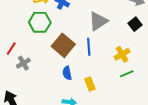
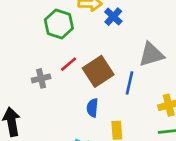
green hexagon: (40, 22) -> (59, 24), moved
red line: (11, 49) -> (69, 64), moved

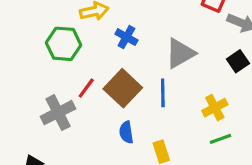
blue cross: (113, 17) -> (126, 37), moved
gray cross: (41, 78) -> (58, 113), size x1.5

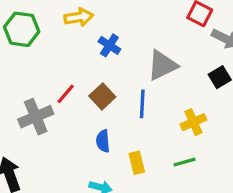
green hexagon: (63, 44) -> (22, 29), moved
brown square: (123, 88) -> (102, 96), size x0.7
green line: (221, 139) -> (185, 162), moved

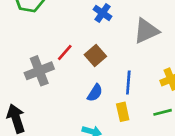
blue line: (142, 104) -> (128, 83), moved
blue semicircle: (103, 141) -> (95, 93), turned -144

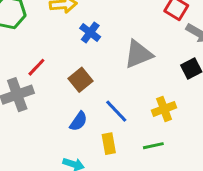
red line: (65, 52) -> (36, 67), moved
blue line: (128, 83) -> (116, 111), turned -50

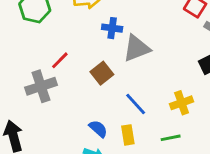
blue cross: (90, 32) -> (112, 28), turned -30
gray triangle: (138, 54) -> (137, 48), moved
blue semicircle: (79, 121) -> (98, 129), moved, turned -84

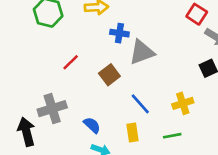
gray cross: (41, 86) -> (52, 109), moved
blue semicircle: (98, 129) -> (92, 125), moved

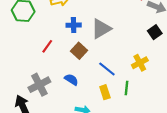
blue cross: (119, 33) -> (74, 25), moved
blue semicircle: (92, 125) -> (71, 80), moved
green line: (172, 136) -> (126, 88), moved, turned -64

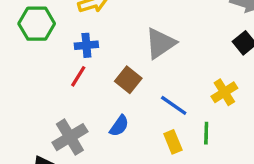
blue cross: (74, 25) -> (86, 45), moved
blue semicircle: (71, 80) -> (119, 126), turned 96

